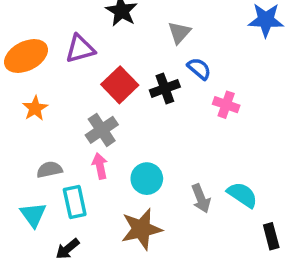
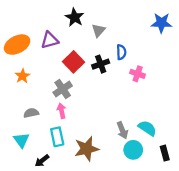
gray triangle: (179, 33) -> (98, 30), moved
blue semicircle: (199, 69) -> (121, 52), turned 48
cyan circle: (147, 179) -> (133, 150), moved
cyan rectangle: (75, 202) -> (57, 137), moved

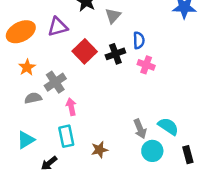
pink cross: (138, 74) -> (146, 65), moved
gray cross: (63, 89) -> (55, 82), moved
gray semicircle: (31, 113) -> (33, 98), moved
cyan triangle: (21, 140) -> (26, 140), turned 35
brown star: (87, 149) -> (99, 150), size x0.6

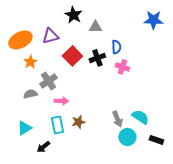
gray triangle: (113, 16) -> (95, 27), turned 48
orange star: (27, 67) -> (30, 62), moved
pink arrow: (71, 107) -> (61, 101), turned 104
brown star: (99, 150) -> (78, 122), moved
black rectangle: (188, 155) -> (156, 140), turned -56

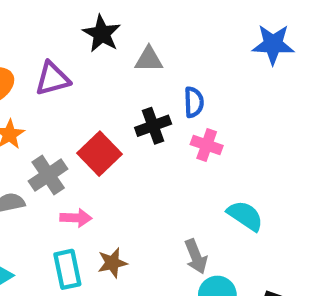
red square: (72, 56) -> (100, 154), moved
cyan semicircle: (140, 117) -> (245, 216), moved

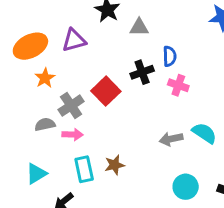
pink arrow: (76, 218) -> (72, 135), moved
gray arrow: (196, 256) -> (171, 139), moved, turned 100

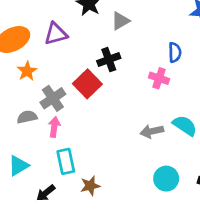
gray triangle: (139, 27) -> (120, 21), turned -30
blue semicircle: (170, 56) -> (175, 52), moved
black cross: (142, 72) -> (109, 60), moved
pink arrow: (72, 135) -> (54, 127), turned -84
brown star: (115, 165) -> (90, 186), moved

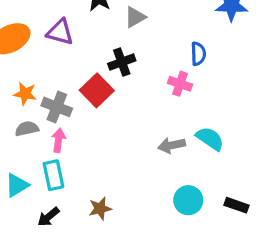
purple triangle: (56, 34) -> (60, 32), turned 30
orange star: (27, 71) -> (25, 94), moved, turned -30
gray cross: (53, 98) -> (57, 107), turned -35
cyan rectangle: (66, 161) -> (53, 175), moved

